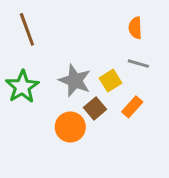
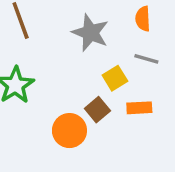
gray star: (75, 81) -> (90, 33), moved
orange rectangle: (132, 107) -> (139, 108), turned 45

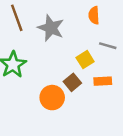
orange semicircle: (143, 19) -> (94, 15), moved
gray star: (90, 33) -> (51, 28), moved

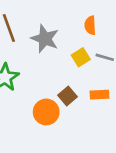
yellow square: (85, 60) -> (81, 57), moved

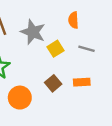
yellow square: (81, 57) -> (56, 49), moved
orange circle: (46, 112) -> (20, 98), moved

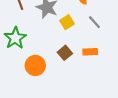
gray line: (87, 49) -> (94, 22), turned 32

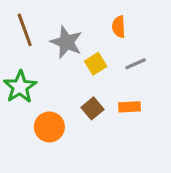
gray line: (94, 22) -> (136, 64), turned -72

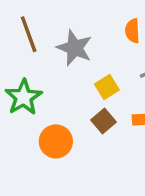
yellow square: (96, 64) -> (107, 87), moved

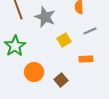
brown square: (103, 121) -> (61, 80), moved

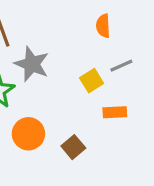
gray star: (45, 17) -> (32, 64), moved
yellow square: (64, 40) -> (92, 81), moved

